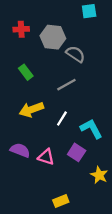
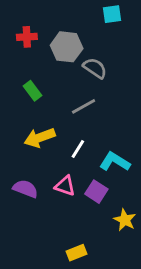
cyan L-shape: (91, 129) -> (115, 162), turned -30
pink triangle: (46, 157) -> (65, 186), moved

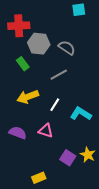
red cross: (27, 37) -> (19, 26), size x1.5
gray hexagon: (67, 47) -> (39, 44), moved
purple square: (96, 192) -> (68, 158), moved
yellow rectangle: (77, 253) -> (39, 178), moved

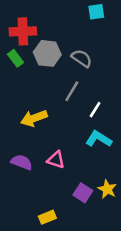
green rectangle: (23, 64) -> (16, 58), moved
gray line: (59, 75) -> (72, 91), turned -30
white line: (55, 105) -> (95, 110), moved

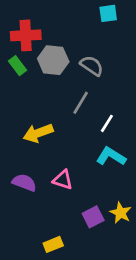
purple square: (83, 193) -> (93, 217), turned 30

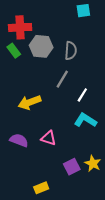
gray semicircle: (92, 66) -> (71, 51), turned 60

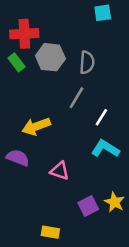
purple semicircle: (19, 140) -> (18, 158), moved
yellow rectangle: (41, 188) -> (50, 232), turned 32

